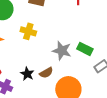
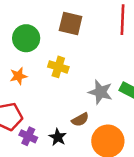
black star: (27, 74) -> (58, 137), moved

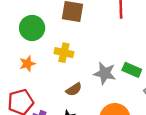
brown semicircle: (80, 120) -> (74, 89), moved

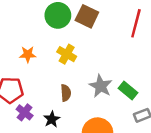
green circle: (32, 28) -> (58, 15), moved
brown semicircle: (74, 89) -> (66, 93), turned -77

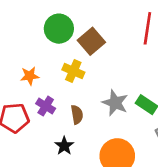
brown square: (87, 16) -> (91, 41), moved, turned 30
purple cross: (25, 112) -> (46, 106), moved

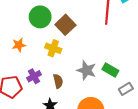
orange star: (30, 76) -> (19, 45), moved
purple cross: (46, 106) -> (34, 76), turned 32

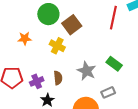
green rectangle: (110, 70) -> (114, 64), moved
purple cross: (34, 76) -> (37, 81), moved
gray rectangle: (126, 89) -> (108, 92), moved

